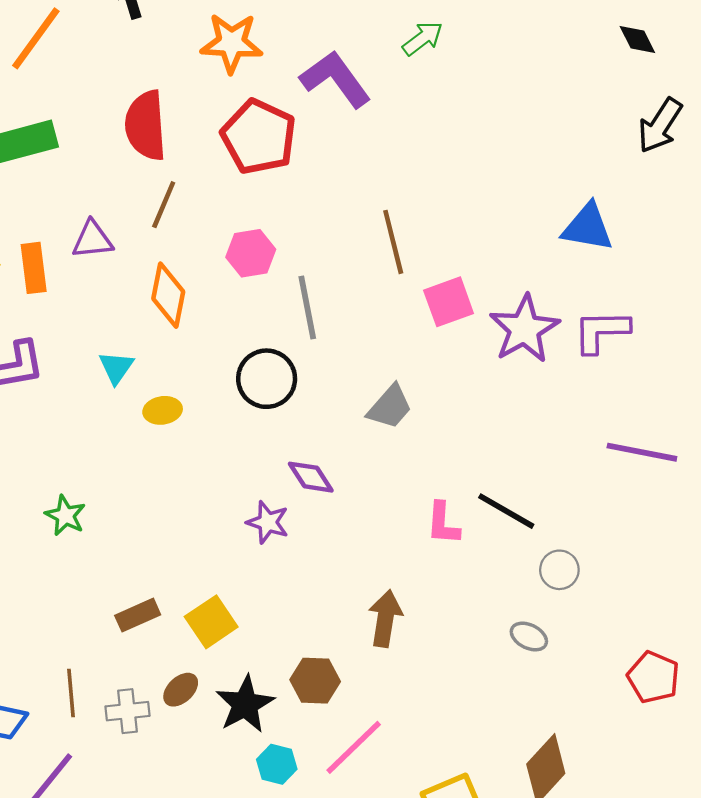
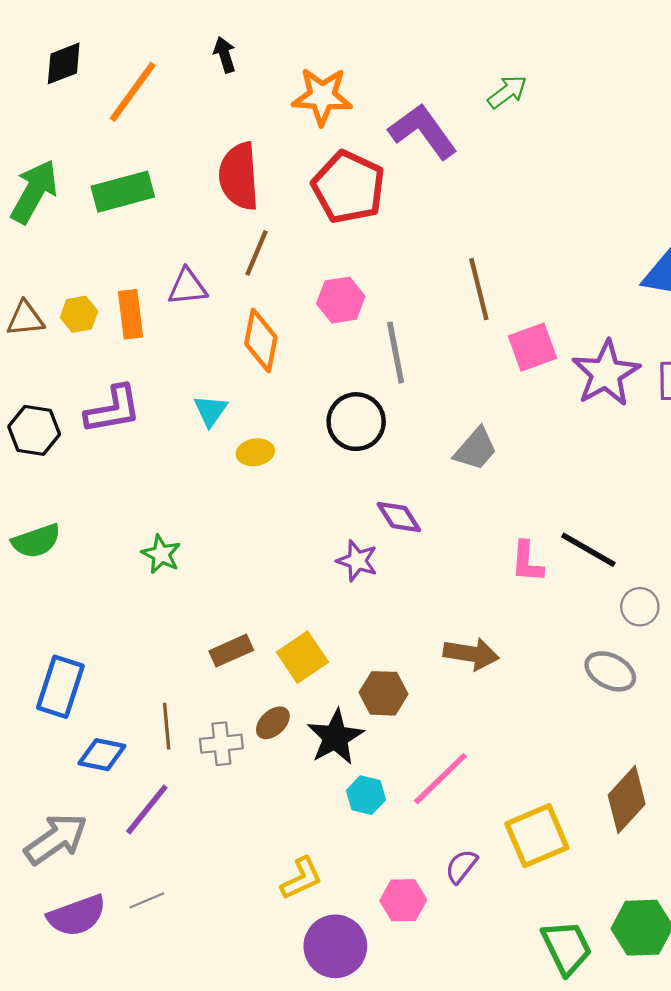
brown arrow: (385, 618) -> (471, 654), turned 90
gray ellipse: (529, 637) -> (610, 671), size x1.4
brown hexagon: (315, 681) -> (384, 693), moved

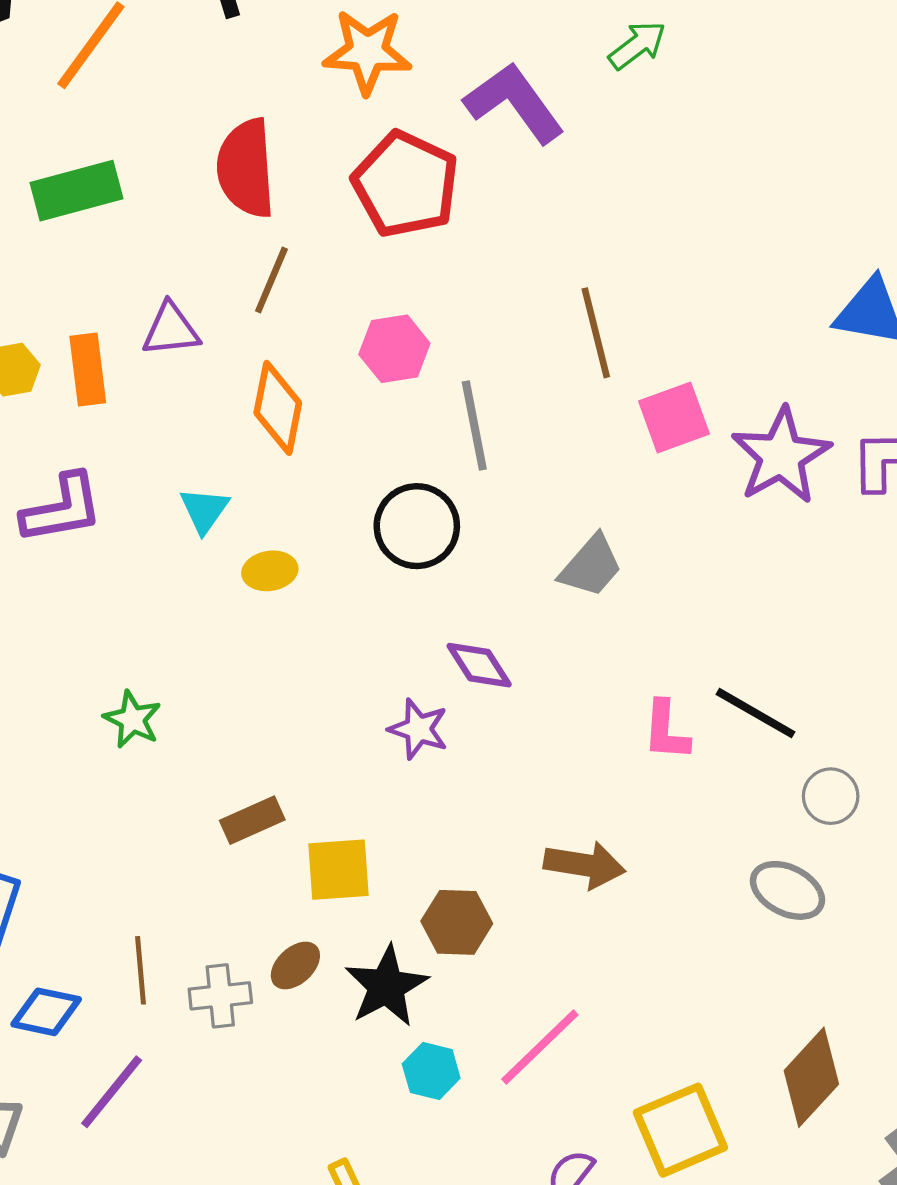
brown rectangle: (231, 651) -> (252, 820), moved
yellow square: (302, 657) -> (339, 870), turned 30

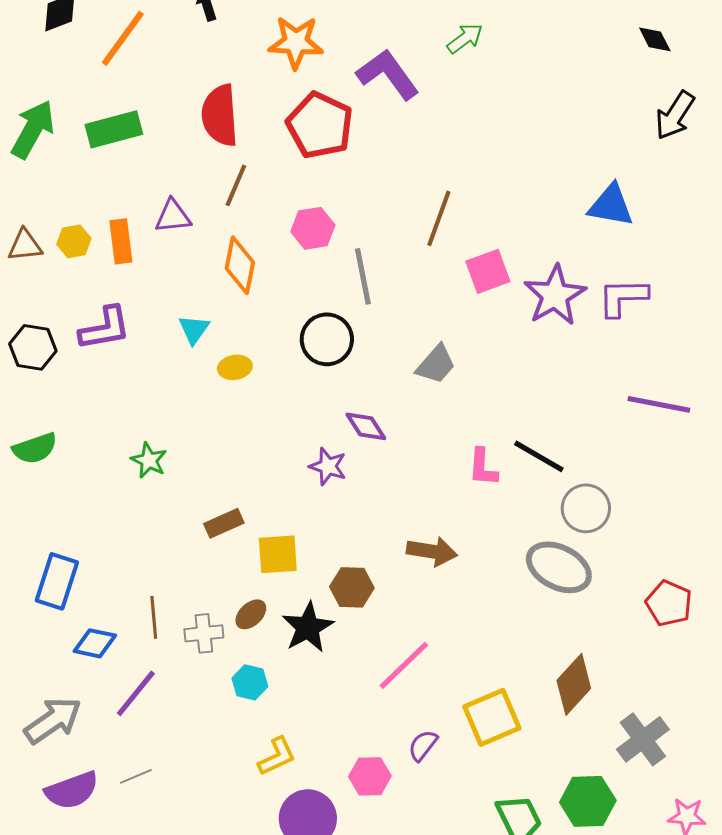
brown line: (596, 333) -> (439, 218), turned 34
gray circle: (831, 796) -> (586, 508), size x1.4
gray ellipse: (787, 890) -> (559, 567), size x1.4
cyan hexagon: (431, 1071) -> (250, 682), moved

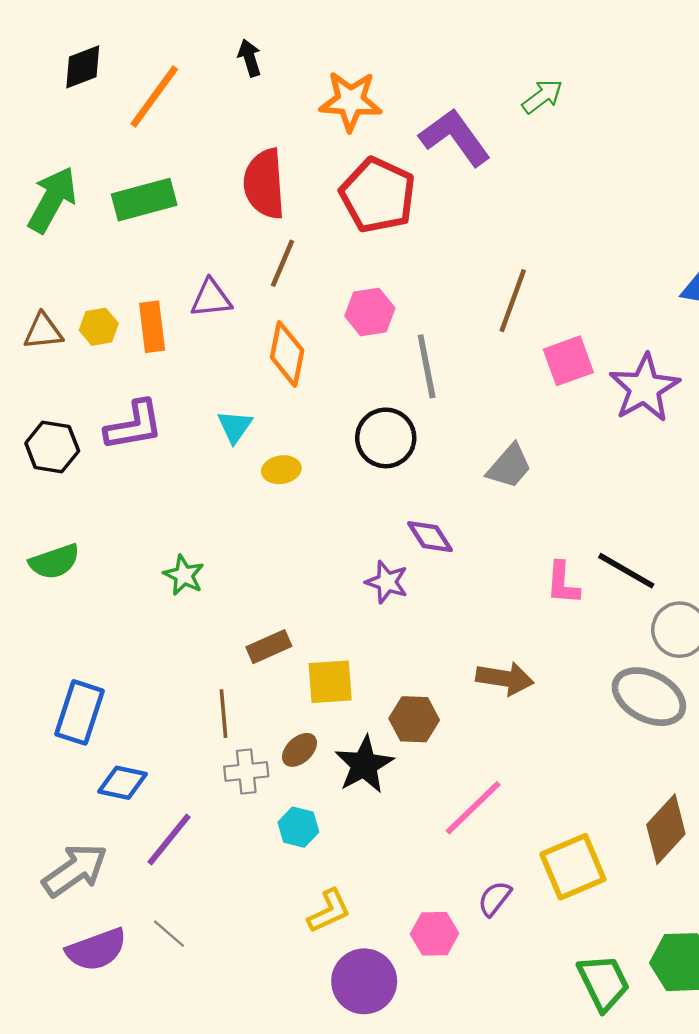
brown line: (154, 617) -> (223, 714), moved
gray line: (136, 776) -> (169, 934), turned 64

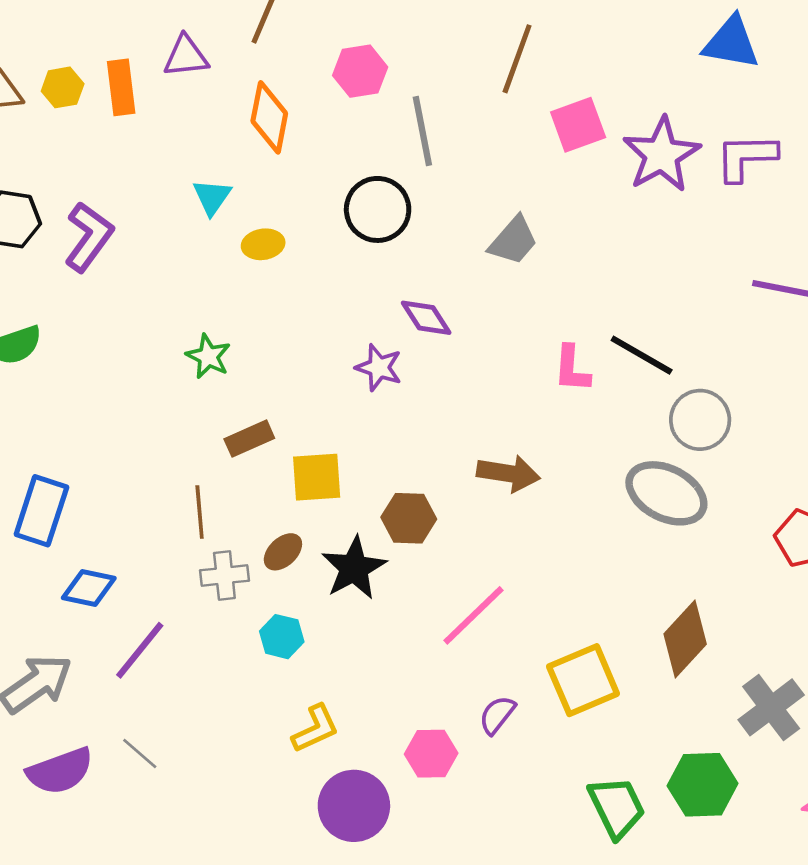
purple L-shape: (134, 425) -> (89, 237), moved, turned -44
green star: (184, 575) -> (208, 356), moved

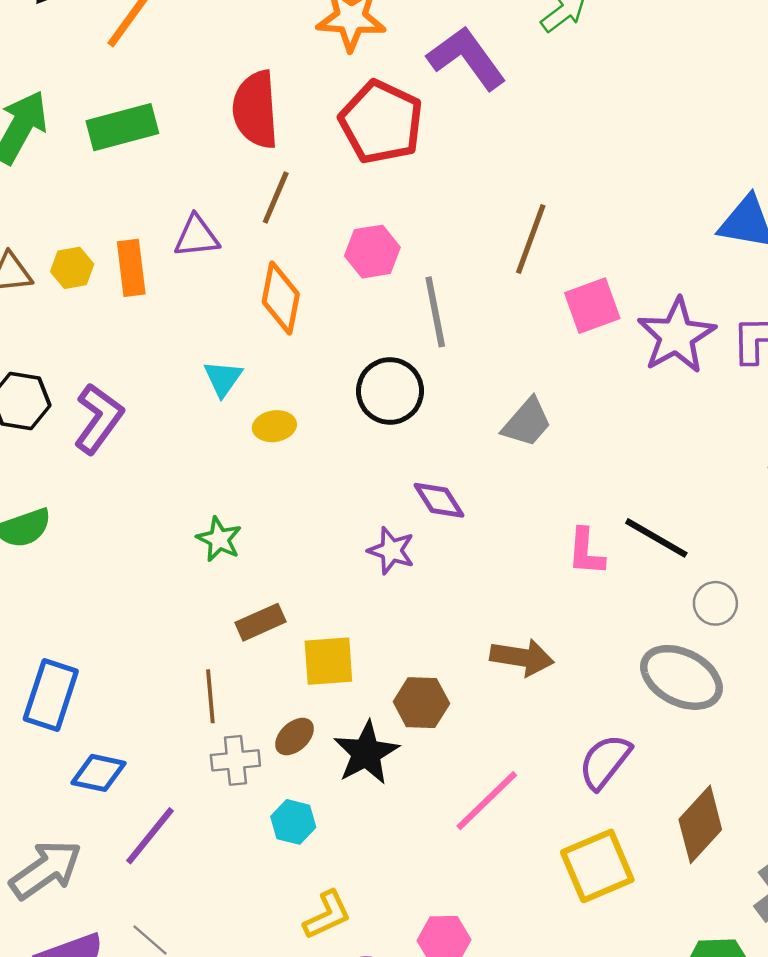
gray circle: (700, 420) -> (715, 603), size x0.7
purple semicircle: (497, 715) -> (605, 762), moved, size x1.4

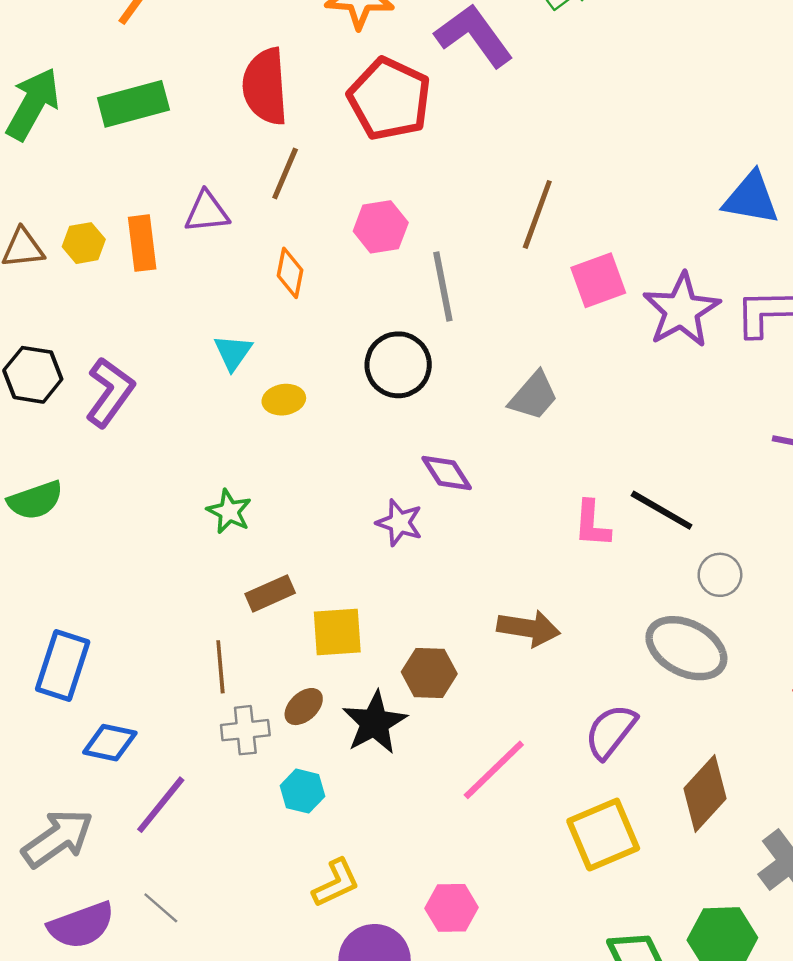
orange diamond: (281, 298) -> (290, 273), size x0.7

